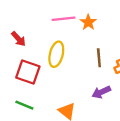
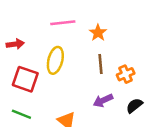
orange star: (88, 22) -> (98, 33), moved
red arrow: (18, 39) -> (15, 44), turned -56

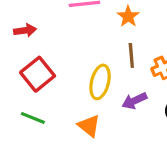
yellow ellipse: (55, 60) -> (100, 82), moved
red square: (25, 79) -> (38, 74), turned 32

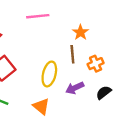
orange star: (128, 16) -> (81, 32), moved

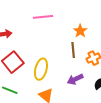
yellow ellipse: (49, 74) -> (41, 69), moved

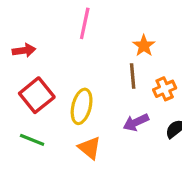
pink line: (43, 17) -> (85, 23), turned -72

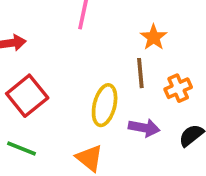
yellow ellipse: (82, 106) -> (105, 105), moved
purple arrow: (136, 122) -> (144, 128), turned -145

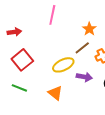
brown line: (140, 73) -> (82, 48), turned 56
yellow ellipse: (105, 105) -> (63, 65), turned 50

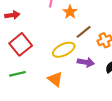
orange star: (89, 29) -> (70, 12), moved
green line: (19, 88) -> (17, 74), turned -35

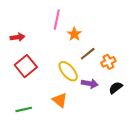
yellow ellipse: (64, 50) -> (68, 71), turned 75
green line: (17, 74) -> (24, 109), moved

